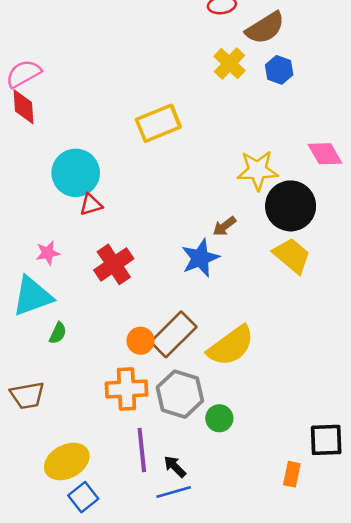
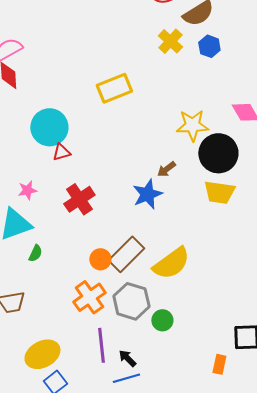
yellow trapezoid: (292, 256) -> (219, 192), turned 148
orange cross: (127, 389) -> (89, 297), turned -32

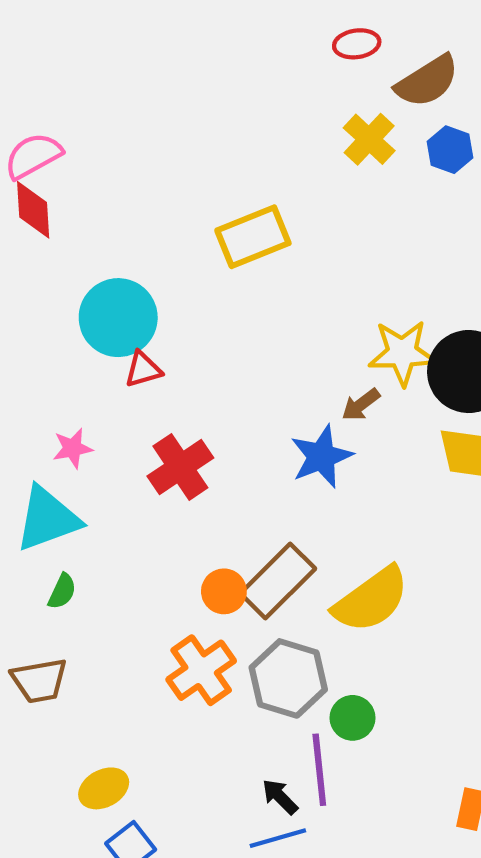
yellow star: (192, 125) -> (402, 353), moved
green semicircle: (35, 253) -> (62, 591), moved
purple line: (101, 345) -> (319, 770), moved
yellow ellipse: (42, 354) -> (104, 788), size x0.7

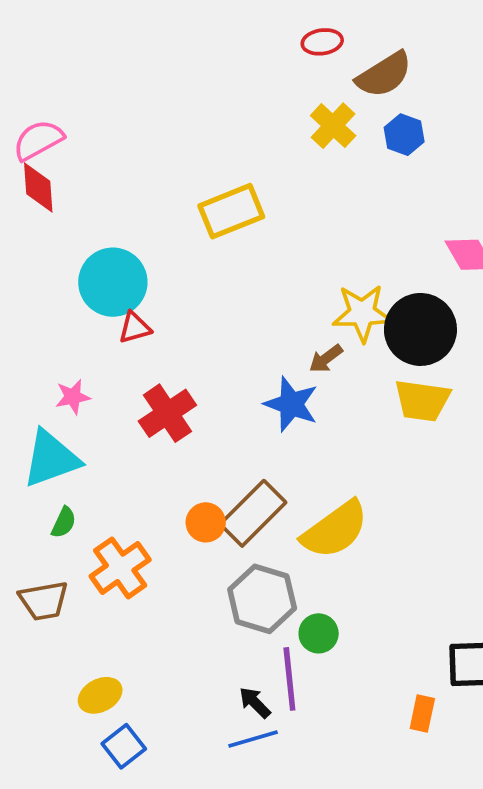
blue star: (321, 457) -> (291, 404), turned -30
orange cross: (201, 670) -> (120, 568), moved

